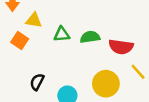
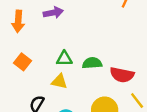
yellow triangle: (34, 20) -> (59, 81), moved

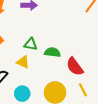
red semicircle: (122, 75) -> (75, 67), turned 30

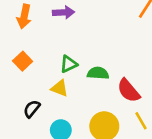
green triangle: (31, 44) -> (69, 64), turned -32

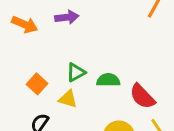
orange arrow: (24, 16) -> (25, 25), turned -75
orange square: (23, 61) -> (37, 84), moved

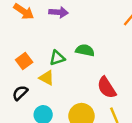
green semicircle: (108, 80) -> (85, 50), moved

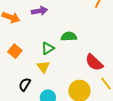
orange square: (24, 61) -> (15, 51), moved
yellow triangle: (47, 78) -> (43, 67), turned 40

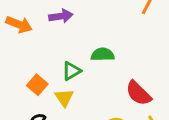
orange square: (15, 51) -> (37, 85), moved

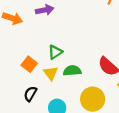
green semicircle: (103, 55) -> (72, 71), moved

